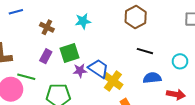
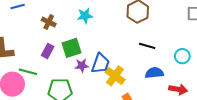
blue trapezoid: (98, 69) -> (100, 63), turned 75

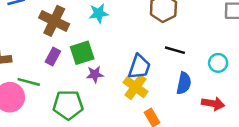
brown cross: (49, 22) -> (54, 21), size x1.6
blue trapezoid: (100, 63) -> (139, 67), moved
blue semicircle: (154, 73) -> (184, 83), turned 108

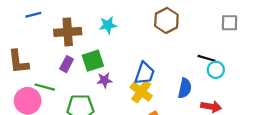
brown cross: (54, 21) -> (68, 32), turned -30
black line: (175, 50) -> (207, 58), moved

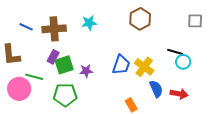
blue line: (33, 15) -> (26, 27), moved, turned 40
green square: (93, 61) -> (64, 65), moved
blue semicircle: (185, 88) -> (156, 89), moved, turned -36
yellow cross: (141, 92) -> (144, 67), moved

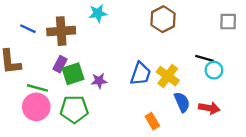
cyan star: (89, 23) -> (98, 13), moved
pink circle: (19, 89) -> (36, 107), moved

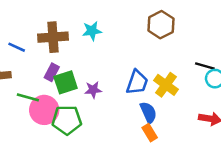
cyan star: (98, 13) -> (92, 31), moved
blue line: (28, 29) -> (17, 47), moved
blue semicircle: (182, 102) -> (148, 112), moved
pink circle: (36, 107) -> (44, 110), moved

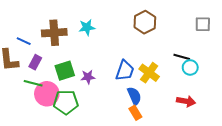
purple rectangle: (52, 72) -> (35, 62), moved

